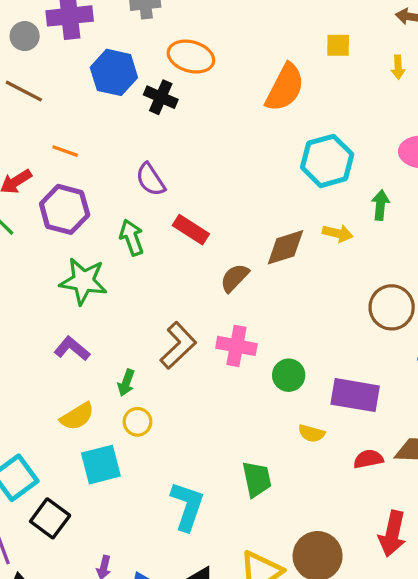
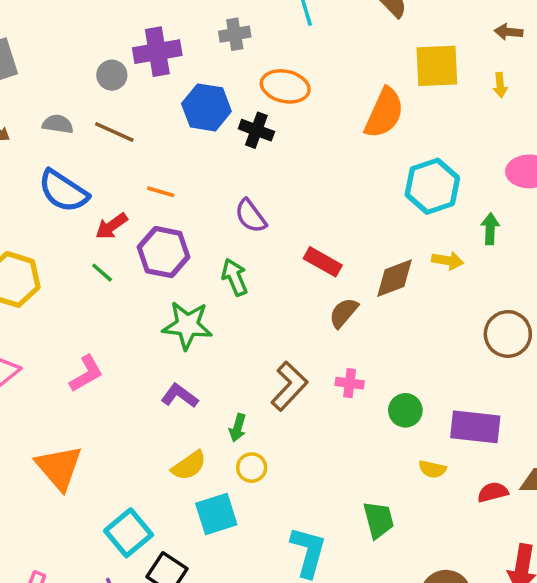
yellow square: (338, 45) -> (437, 66), size x1.8
red rectangle: (191, 230) -> (323, 262), moved
pink cross: (236, 346) -> (350, 383), size x0.7

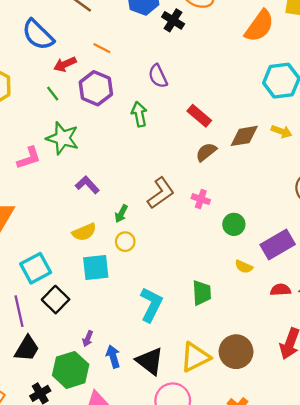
green star: (187, 325) -> (63, 138), moved
purple rectangle: (475, 427) -> (278, 245), turned -48

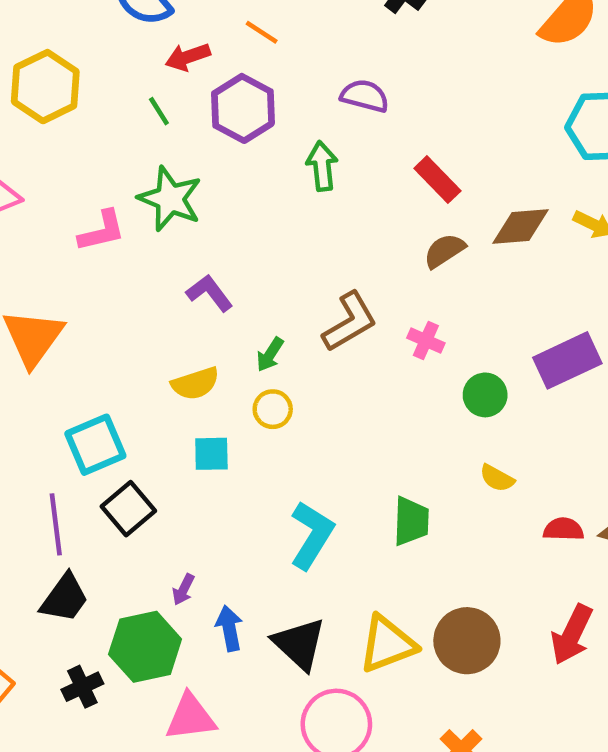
purple semicircle: (158, 76) -> (365, 96), turned 125
purple rectangle: (278, 245) -> (567, 360), moved
cyan square: (96, 267) -> (211, 454), size x0.7

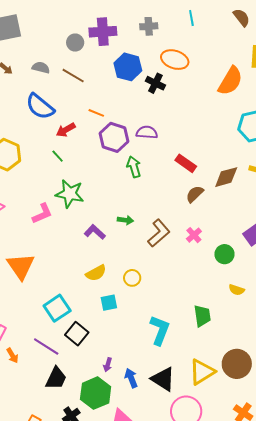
purple hexagon: (243, 108) -> (114, 137), moved
pink cross: (426, 340) -> (194, 235), turned 35
green arrow: (270, 354) -> (125, 220), moved, turned -105
purple line: (56, 524) -> (46, 346), turned -40

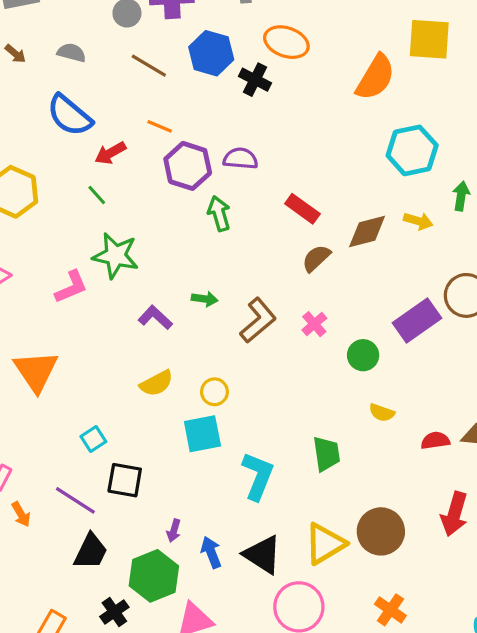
brown line: (73, 76) -> (149, 66), moved
cyan square: (109, 303) -> (202, 434), moved, size x1.4
cyan square: (57, 308) -> (93, 439), size x0.6
black square: (77, 334) -> (125, 480), turned -30

